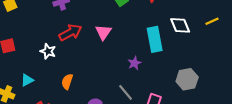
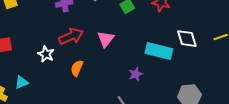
cyan rectangle: (155, 39) -> (159, 51), turned -70
orange semicircle: (67, 82) -> (77, 68), moved

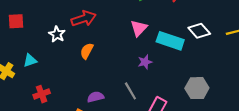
pink triangle: (106, 39) -> (139, 28), moved
white diamond: (187, 39) -> (199, 31), turned -30

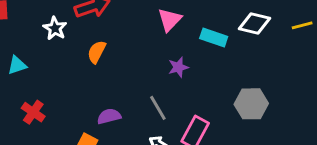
white diamond: (199, 31) -> (254, 24), turned -35
cyan rectangle: (170, 41) -> (214, 38), size x0.7
red cross: (42, 94) -> (33, 112), turned -35

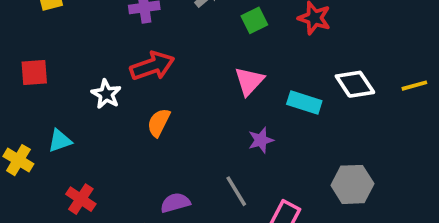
white diamond: (254, 24) -> (355, 84), turned 44

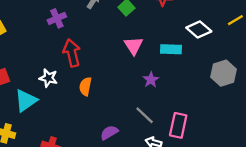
red arrow: (152, 66) -> (72, 53), turned -68
cyan triangle: (60, 141) -> (26, 101), moved, size x1.5
gray hexagon: (352, 184) -> (223, 73), moved

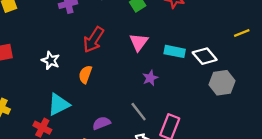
white diamond: (199, 29) -> (205, 56), moved
red arrow: (72, 53) -> (93, 40), moved, turned -144
cyan triangle: (26, 101) -> (59, 104), moved

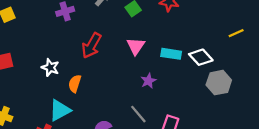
orange semicircle: (85, 74) -> (75, 84), moved

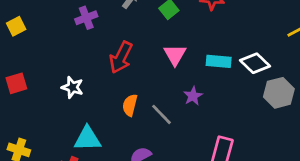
orange semicircle: (75, 84) -> (130, 105), moved
cyan triangle: (60, 110) -> (87, 139), turned 30
gray line: (138, 114) -> (161, 114), moved

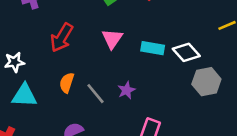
white star: (72, 87) -> (14, 62), turned -30
purple star: (193, 96) -> (126, 90), moved
cyan triangle: (87, 139) -> (24, 95), moved

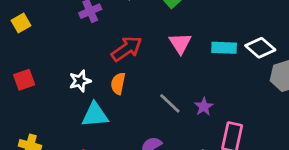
red arrow: (62, 38) -> (127, 49), turned -148
orange semicircle: (67, 83) -> (118, 83), moved
purple star: (126, 90) -> (204, 107), moved

